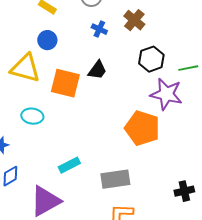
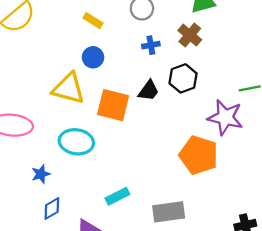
blue cross: (99, 29) -> (151, 45), turned -35
black hexagon: (151, 59) -> (183, 78), moved
cyan ellipse: (32, 116) -> (76, 142), size x1.4

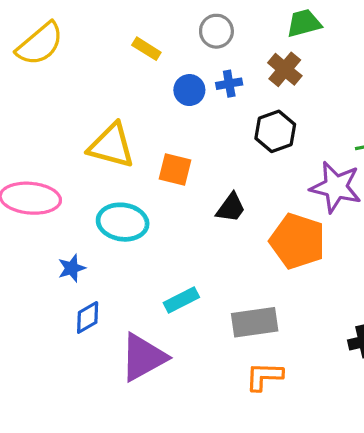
blue circle: (93, 57) -> (189, 90), moved
black trapezoid: (149, 91) -> (231, 208), moved
orange square: (113, 105) -> (175, 170), size x0.7

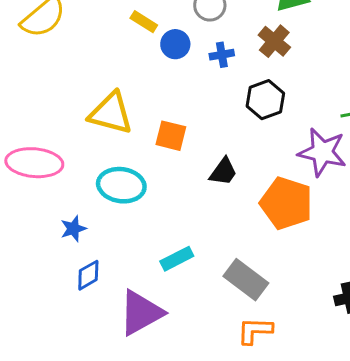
blue circle: (189, 90) -> (175, 44), moved
gray rectangle: (255, 322) -> (246, 280), turned 45

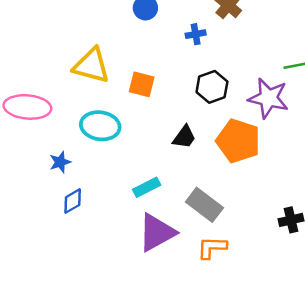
blue cross: (222, 55) -> (196, 34), moved
black hexagon: (265, 100) -> (212, 87), moved
black trapezoid: (223, 172) -> (184, 137), moved
purple triangle: (141, 313) -> (157, 232), moved

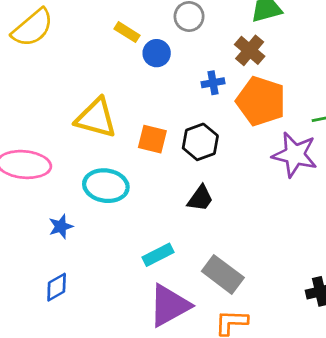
black hexagon: (212, 87) -> (200, 142), moved
orange pentagon: (238, 141) -> (261, 101), moved
blue diamond: (73, 201) -> (57, 287), moved

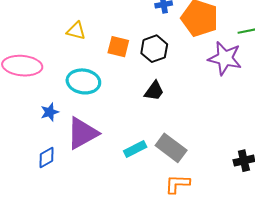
yellow triangle: (96, 118) -> (76, 31), size x0.6
cyan rectangle: (158, 255) -> (135, 149), moved
purple triangle: (169, 305) -> (82, 133), moved

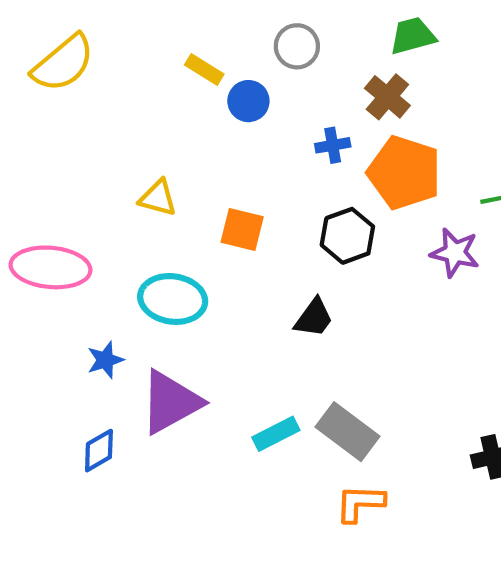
black hexagon: (154, 49) -> (347, 236), moved
purple star: (225, 58) -> (455, 253), size x0.7

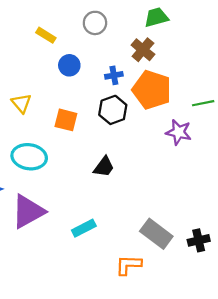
blue circle: (248, 101) -> (69, 65), moved
yellow triangle: (158, 198) -> (21, 103), turned 35
black hexagon: (347, 236) -> (113, 110), moved
gray rectangle: (347, 432) -> (156, 234), moved

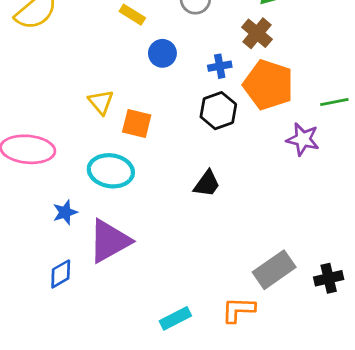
orange square: (66, 120) -> (137, 124), moved
cyan rectangle: (84, 228) -> (175, 318), moved
gray rectangle: (156, 234) -> (274, 270), turned -72

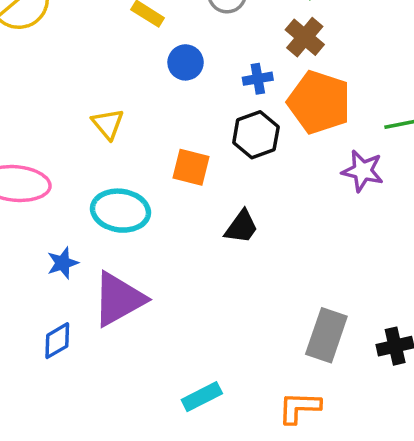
orange square: (137, 124) -> (191, 167), moved
gray rectangle: (274, 270) -> (326, 335), turned -36
orange L-shape: (238, 310) -> (299, 408), moved

